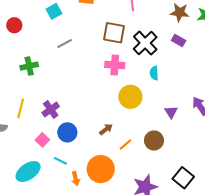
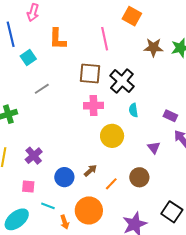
purple rectangle: (179, 41) -> (170, 116), moved
blue circle: (67, 132) -> (64, 177), moved
pink square: (42, 140) -> (28, 187), turned -32

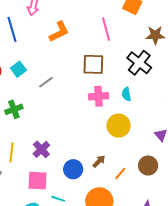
orange L-shape: (58, 39) -> (59, 32), turned -115
cyan square: (28, 58) -> (18, 69), moved
black cross: (122, 81) -> (139, 63), moved
cyan semicircle: (133, 110) -> (126, 94), moved
pink square: (28, 187) -> (38, 181), size x1.5

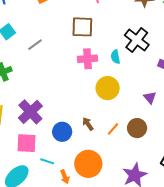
black cross: (139, 63) -> (137, 40), moved
purple cross: (41, 149) -> (30, 112), size x1.4
brown arrow: (99, 161) -> (88, 124), turned -80
orange line: (120, 174) -> (113, 129), moved

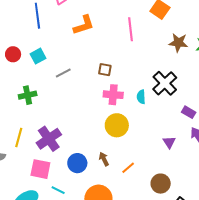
brown square: (82, 27) -> (105, 70), moved, size x0.6
yellow circle: (108, 88) -> (117, 125), moved
brown circle: (137, 128) -> (161, 184), moved

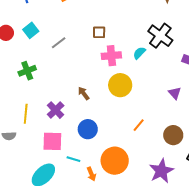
cyan semicircle: (141, 97) -> (139, 53), turned 56
purple cross: (49, 139) -> (56, 110), size x0.7
brown arrow: (104, 159) -> (84, 93), moved

